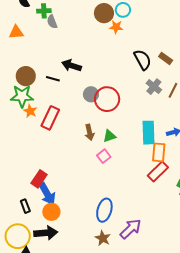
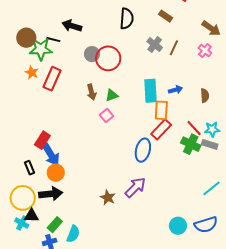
black semicircle: (143, 60) -> (127, 19), moved, turned 35
green star: (22, 96) -> (41, 49), moved
blue ellipse: (104, 210) -> (143, 150), moved

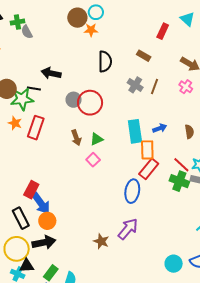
black rectangle: (30, 168) -> (21, 218), size x1.5

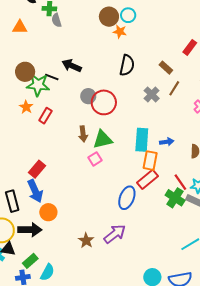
brown line: (155, 87) -> (174, 88), moved
red rectangle: (36, 128) -> (45, 116), size x0.7
green triangle: (97, 139) -> (103, 140), size x1.5
red rectangle: (31, 190) -> (37, 169), moved
orange circle: (47, 221) -> (48, 212), moved

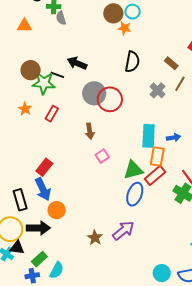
gray circle: (88, 96) -> (94, 93), size x1.5
orange star: (26, 107) -> (25, 109), moved
green triangle: (103, 140) -> (133, 170), moved

